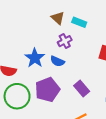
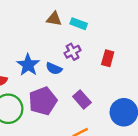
brown triangle: (58, 18) -> (54, 19), turned -32
purple cross: (65, 41) -> (73, 52), moved

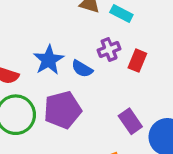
red rectangle: (108, 58) -> (137, 61), moved
purple rectangle: (82, 99) -> (130, 121), moved

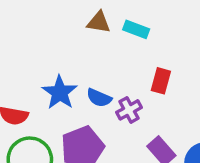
purple cross: (109, 49) -> (129, 110), moved

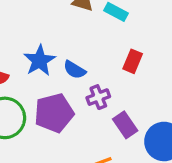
purple cross: (129, 110) -> (98, 97), moved

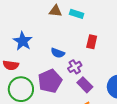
blue star: (40, 61) -> (23, 41), moved
purple rectangle: (125, 125) -> (85, 85), moved

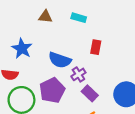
brown triangle: (56, 11) -> (45, 17), moved
blue semicircle: (58, 53) -> (60, 60), size x1.5

